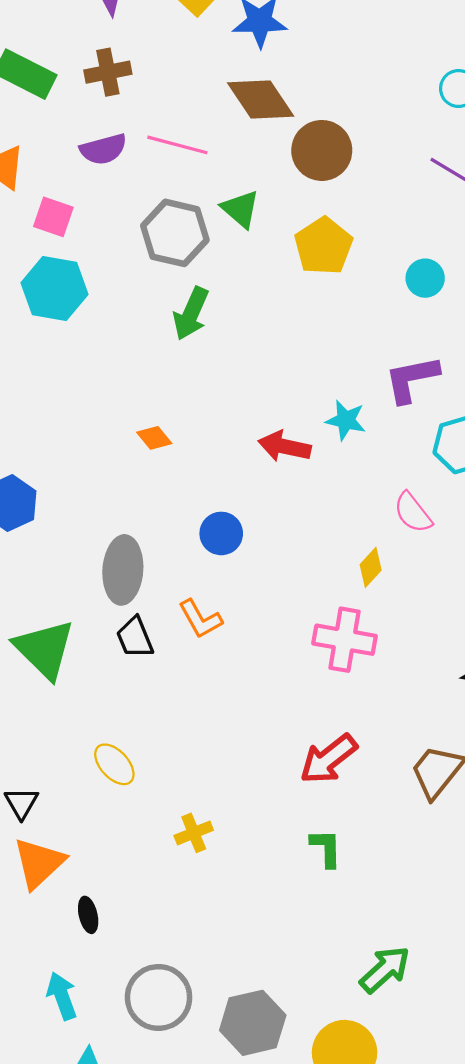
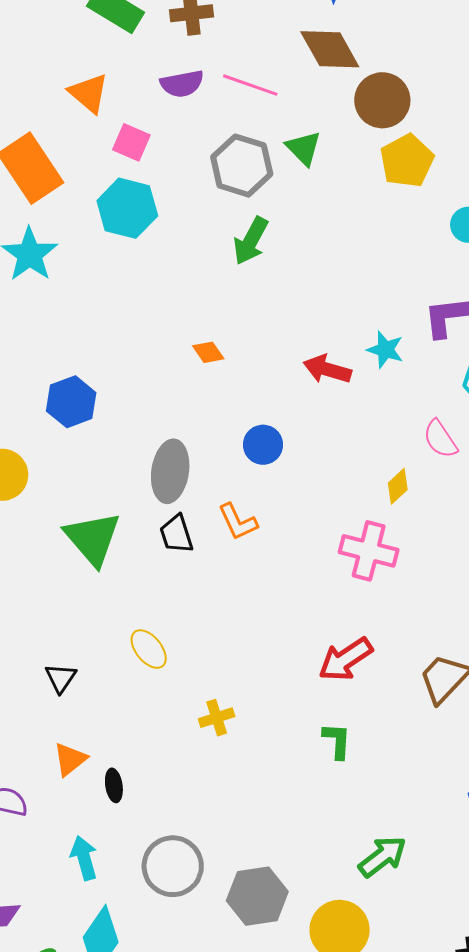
yellow pentagon: (324, 246) -> (407, 161), moved
orange triangle: (39, 863) -> (70, 759), moved, size x0.7

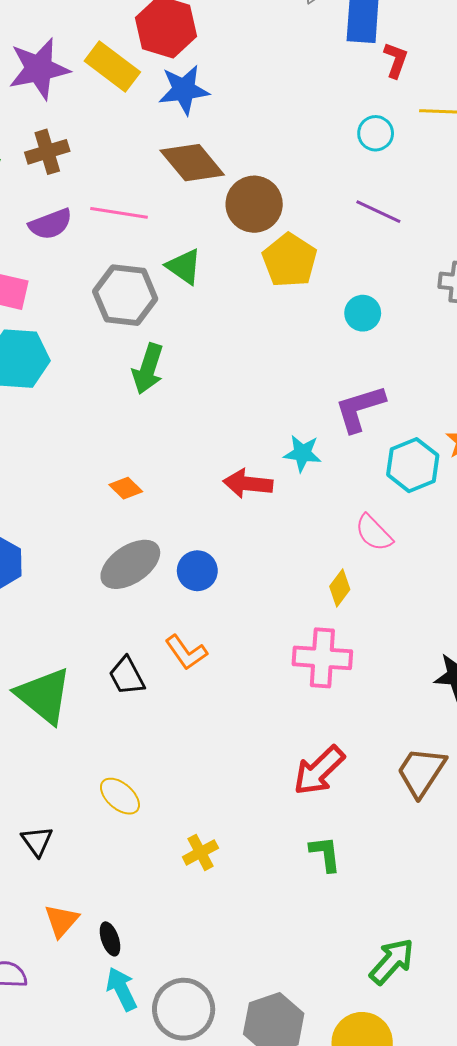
gray ellipse: (170, 471) -> (130, 564), moved, turned 58
cyan arrow: (84, 858) -> (122, 989), moved

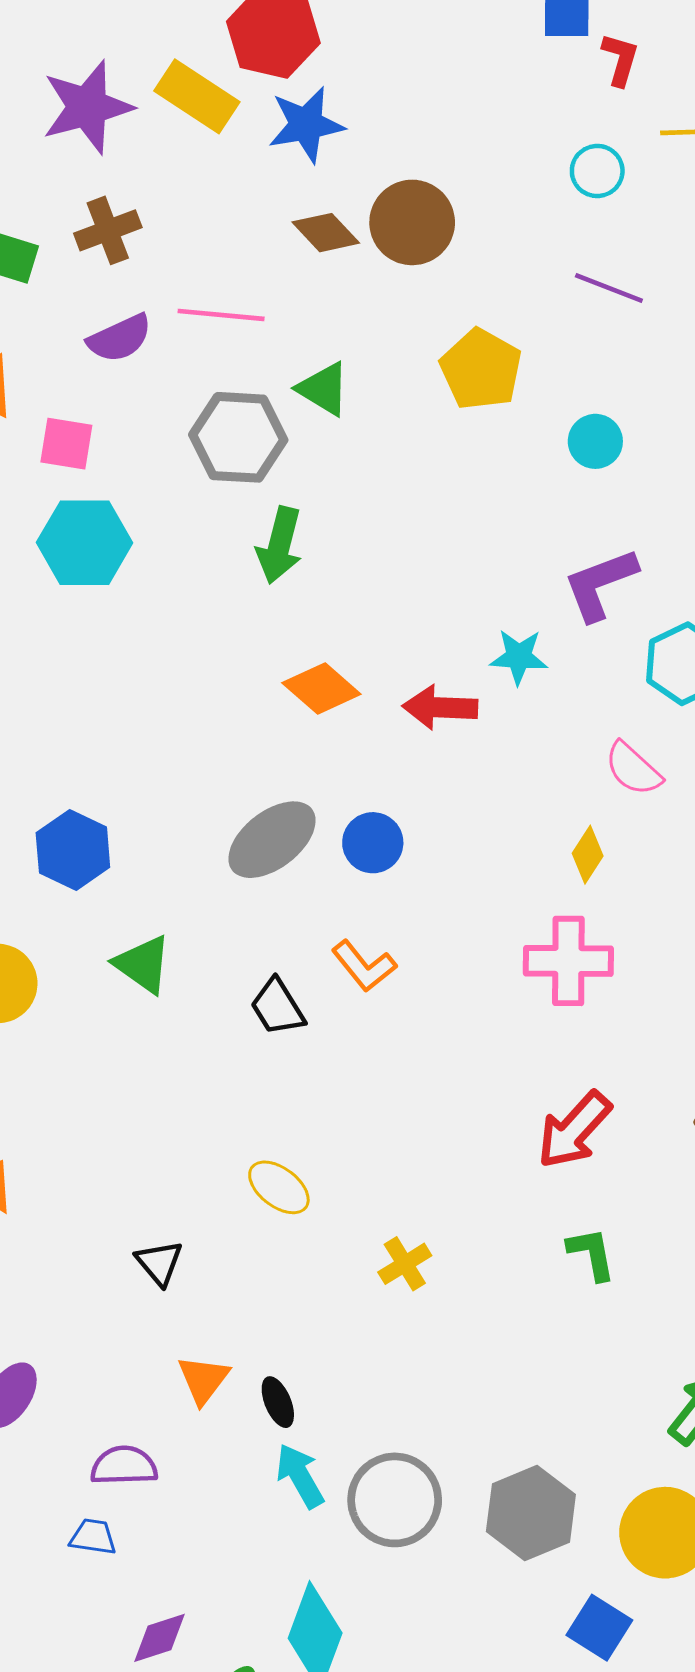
brown diamond: (192, 163) -> (326, 233), size x0.7
brown circle: (254, 204) -> (412, 222), moved
orange diamond: (126, 488) -> (321, 689), moved, size x1.5
green triangle: (44, 696) -> (143, 964), moved, size x0.7

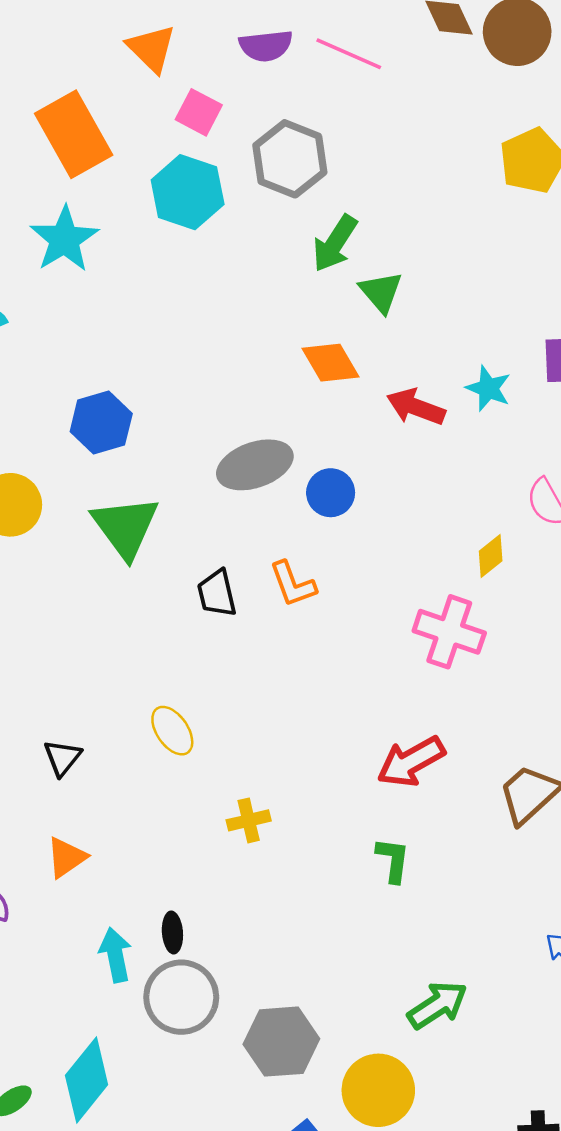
green triangle: (323, 389) -> (381, 292), moved
gray hexagon: (238, 437) -> (290, 159), moved
green triangle: (143, 964) -> (125, 527), size x1.4
black ellipse: (278, 1402) -> (172, 933), moved

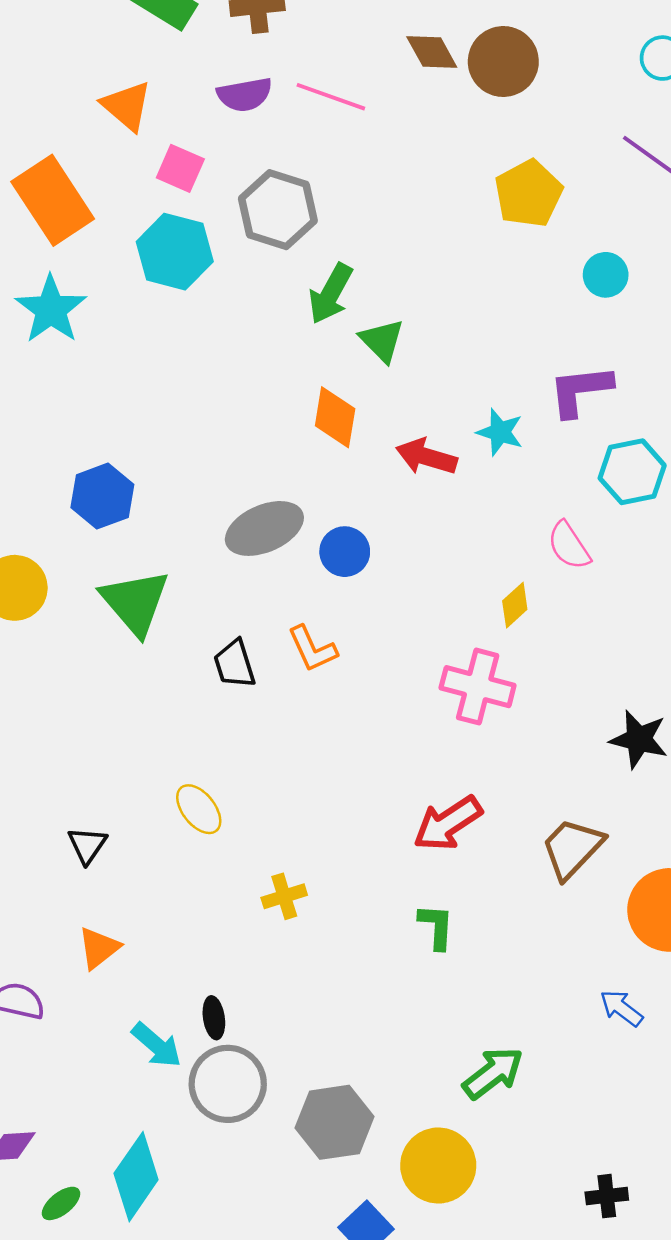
orange diamond: (331, 363) -> (335, 417), turned 44
cyan arrow: (115, 955) -> (157, 1045), turned 146

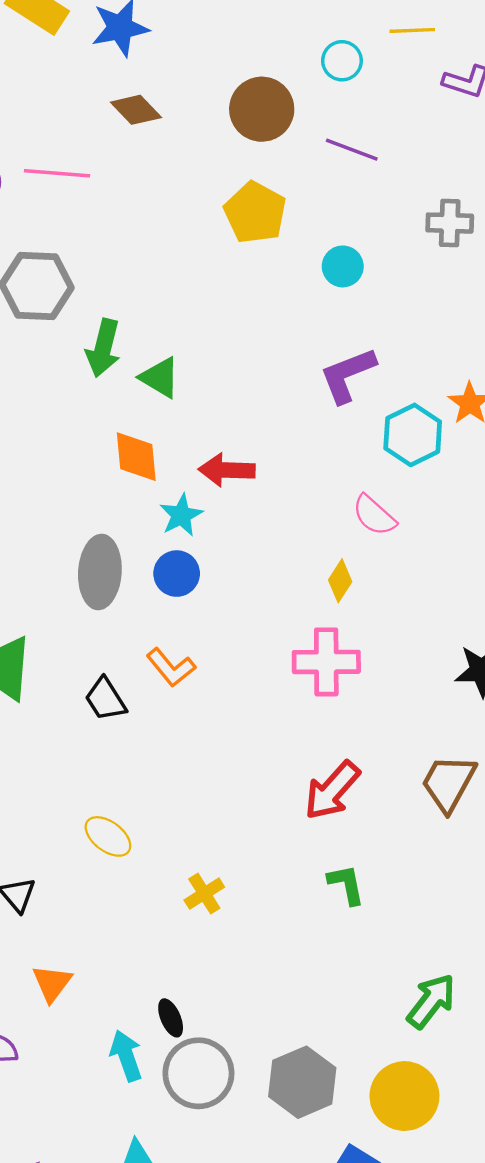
brown circle: (503, 62) -> (262, 109), moved
cyan star: (500, 432) -> (181, 515), moved, turned -30
gray ellipse: (264, 528) -> (100, 572), turned -48
cyan arrow: (157, 1045) -> (126, 1056), turned -135

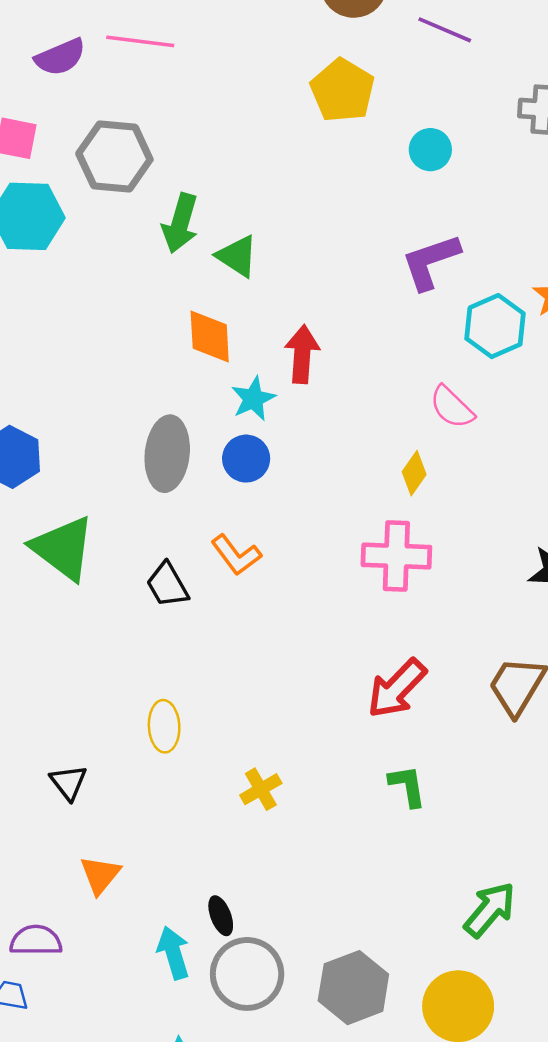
red arrow: (227, 470) -> (302, 354), turned 90
yellow ellipse: (108, 836) -> (164, 726), turned 48

